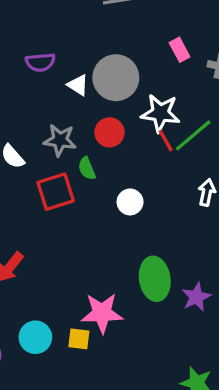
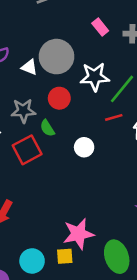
red line: (166, 141) -> (114, 117), moved, turned -66
green ellipse: (155, 279) -> (117, 257), moved

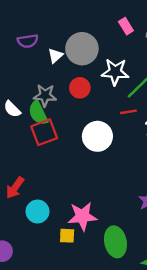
white triangle: (29, 67) -> (55, 56), turned 49
green semicircle: (47, 128) -> (38, 113), moved, size x1.5
white circle: (84, 147) -> (97, 136), size x1.6
cyan circle: (32, 261) -> (37, 211), moved

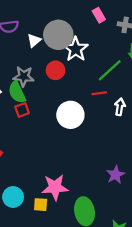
white star: (115, 72) -> (76, 49), moved, turned 30
red square: (44, 132) -> (22, 110), size x0.6
cyan circle: (37, 211) -> (13, 197), moved

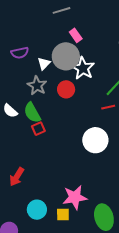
pink rectangle: (99, 15) -> (76, 35), moved
gray star: (24, 76) -> (37, 86), moved, turned 30
white circle: (70, 115) -> (95, 140), moved

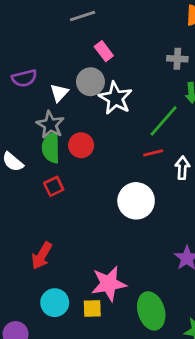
gray circle: (66, 56) -> (90, 82), size x0.7
red circle: (66, 89) -> (81, 145), moved
green semicircle: (32, 113) -> (51, 148), moved, turned 30
red arrow: (17, 177) -> (42, 256), moved

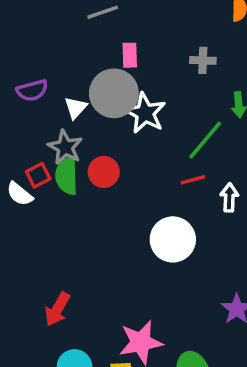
pink rectangle: (104, 51) -> (130, 55), turned 36
gray cross: (177, 59) -> (203, 60), moved
gray circle: (90, 82) -> (114, 93), size x1.4
red square: (54, 186) -> (38, 175), moved

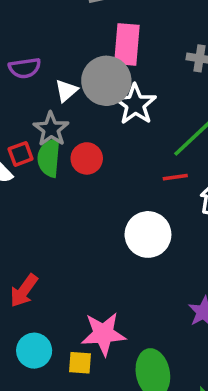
pink rectangle: (130, 55) -> (127, 44), size x1.6

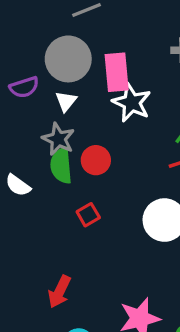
pink rectangle: (127, 44) -> (117, 72), moved
gray circle: (106, 81) -> (68, 59), moved
red square: (21, 154) -> (88, 215), moved

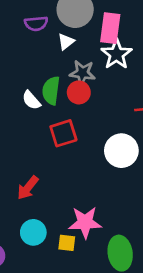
gray star: (58, 139) -> (82, 73), moved, turned -30
white semicircle: (18, 185) -> (31, 100), moved
red square: (88, 215) -> (63, 133), size x1.5

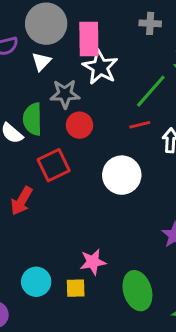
red circle: (79, 92) -> (79, 125), moved
red arrow: (28, 188) -> (22, 201), moved
pink star: (85, 222) -> (93, 262), size x0.7

